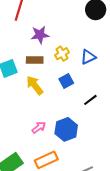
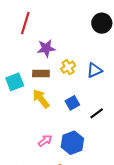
blue square: (66, 81) -> (72, 103), moved

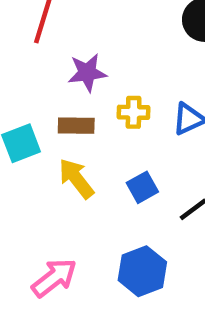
yellow cross: (68, 67) -> (134, 112), turned 32
pink arrow: (45, 141) -> (54, 278), moved, size x1.5

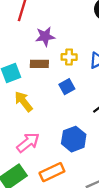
yellow arrow: (76, 179) -> (23, 101), moved
blue square: (142, 187) -> (67, 87), moved

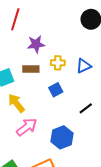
pink arrow: (28, 142) -> (27, 127), moved

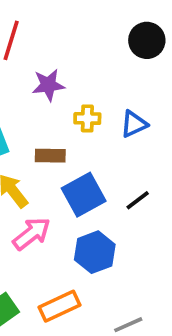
brown rectangle: (31, 69) -> (50, 156), moved
blue square: (56, 90) -> (84, 195), moved, size x1.6

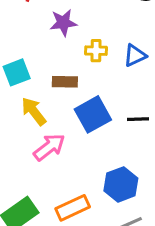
black line: (138, 200) -> (138, 119), turned 35
blue hexagon: (95, 252) -> (121, 184), moved

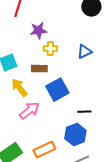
yellow cross: (96, 51) -> (50, 49), moved
black line: (138, 119) -> (84, 112), moved

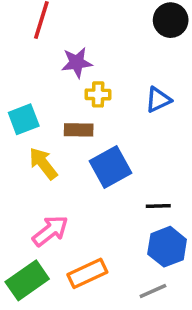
pink arrow: (29, 111) -> (50, 231), moved
blue hexagon: (75, 135) -> (167, 247), moved

